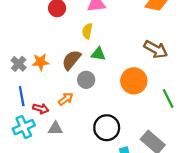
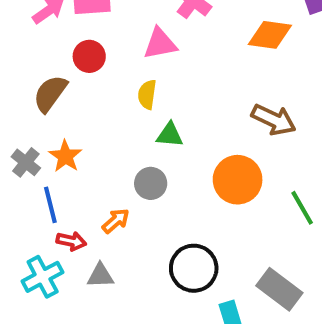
brown semicircle: (71, 60) -> (50, 94), moved
orange star: (40, 62) -> (65, 156), turned -30
blue line: (22, 96) -> (50, 205), moved

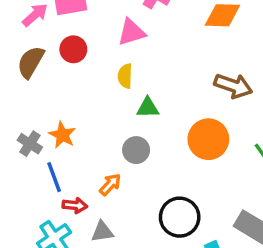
brown semicircle: (50, 94) -> (31, 62), moved

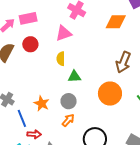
brown arrow: (233, 86) -> (123, 62), turned 95
orange star: (62, 135) -> (42, 104), moved
orange arrow: (110, 184) -> (68, 120), moved

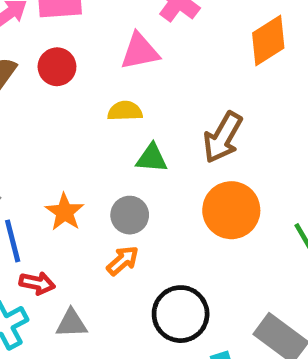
orange diamond: (116, 22) -> (268, 40), turned -40
yellow semicircle: (61, 59) -> (125, 111), turned 80
brown arrow: (123, 62) -> (223, 137), moved

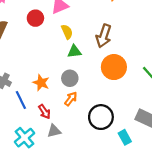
red circle: (57, 67) -> (35, 18), moved
yellow semicircle: (125, 111) -> (67, 32), moved, turned 80
red arrow: (37, 283) -> (44, 112), moved, turned 56

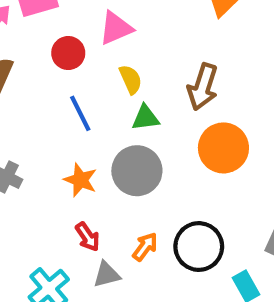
gray circle: (70, 78) -> (137, 171), size x1.5
orange arrow: (71, 99) -> (145, 247), moved
blue line: (21, 100) -> (80, 113), moved

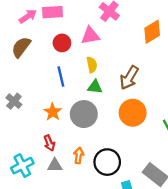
orange arrow: (145, 247) -> (79, 155), turned -42

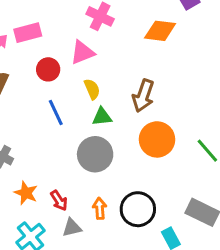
orange diamond: (152, 32) -> (160, 31), turned 50
orange star: (53, 112) -> (26, 193), moved

